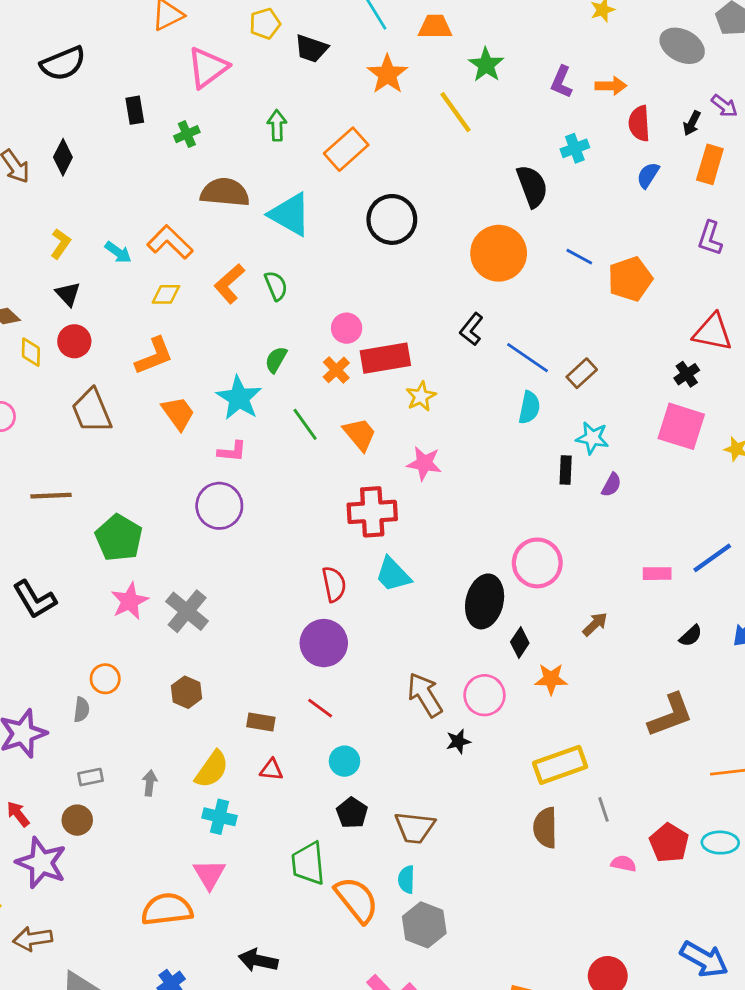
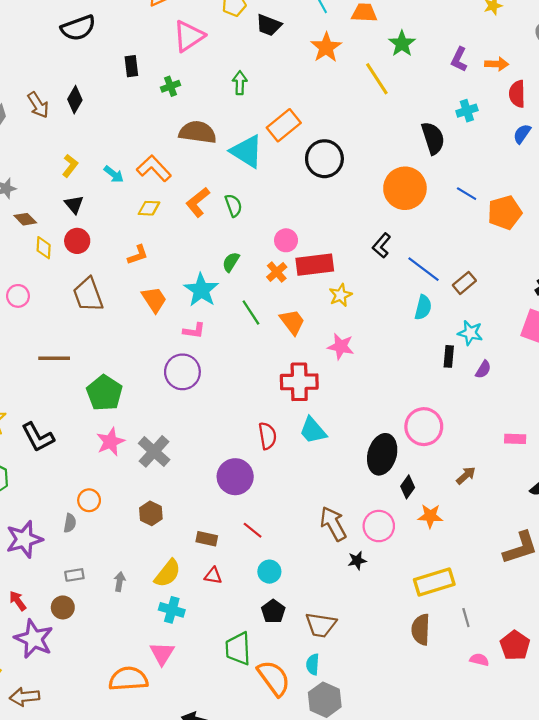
orange rectangle: (346, 149) -> (284, 125), moved
orange L-shape: (154, 356) -> (138, 255), size x0.7
purple circle: (324, 643) -> (235, 477), moved

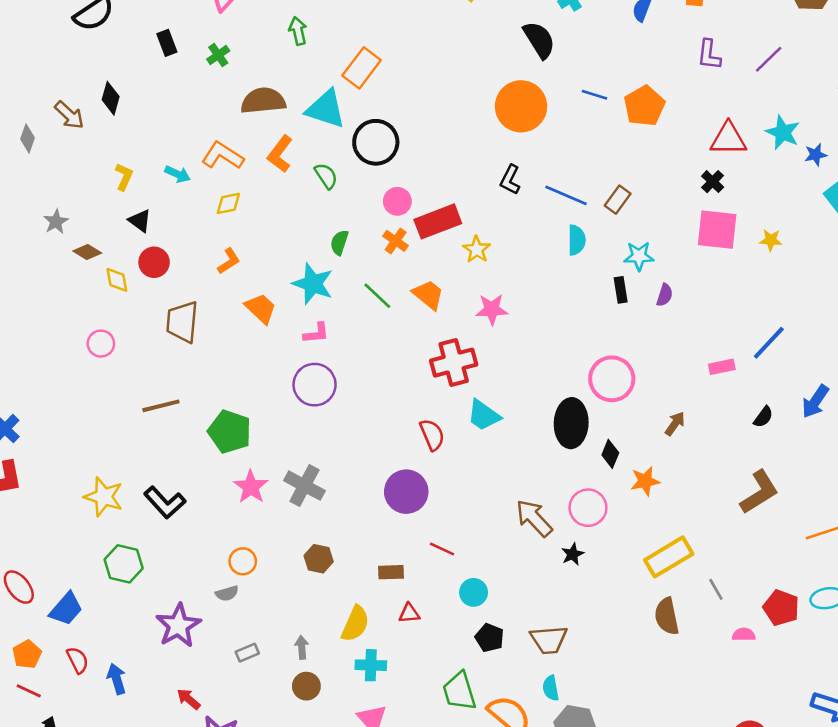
black circle: (324, 159) -> (376, 142), moved
orange L-shape: (198, 202) -> (280, 154), moved
brown trapezoid: (88, 295) -> (182, 322), turned 39
gray semicircle: (70, 523) -> (227, 593), turned 78
brown circle: (63, 607) -> (306, 686), moved

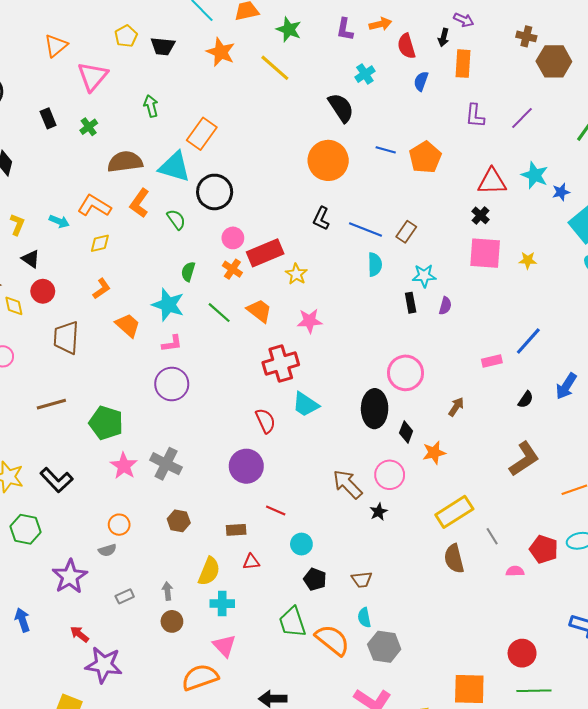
brown trapezoid: (549, 640) -> (362, 580), size x0.7

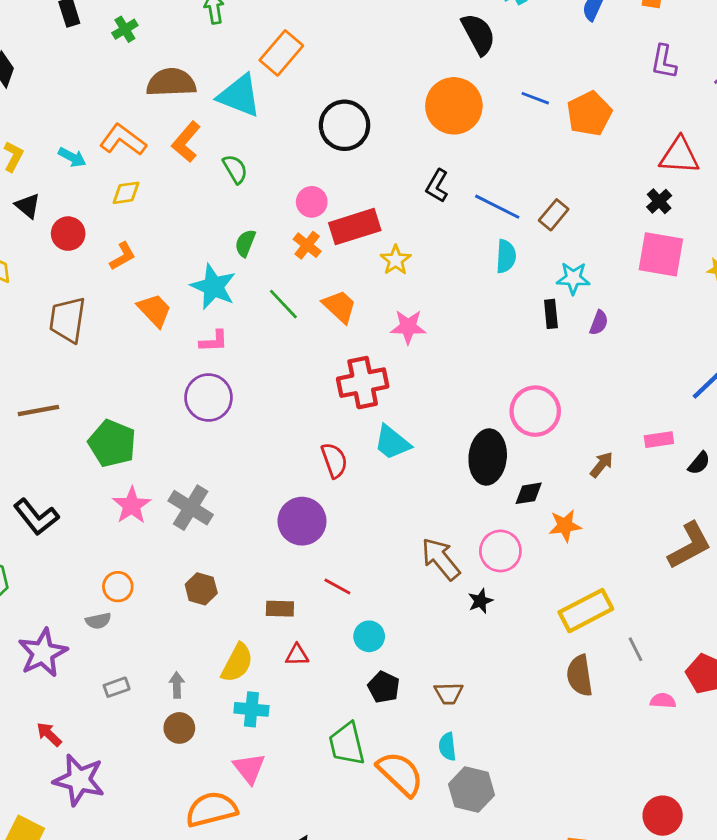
black circle: (215, 192) -> (345, 125), moved
red circle: (43, 291) -> (68, 234), moved
pink rectangle: (492, 361) -> (659, 440), moved
black diamond: (406, 432) -> (529, 493), turned 55

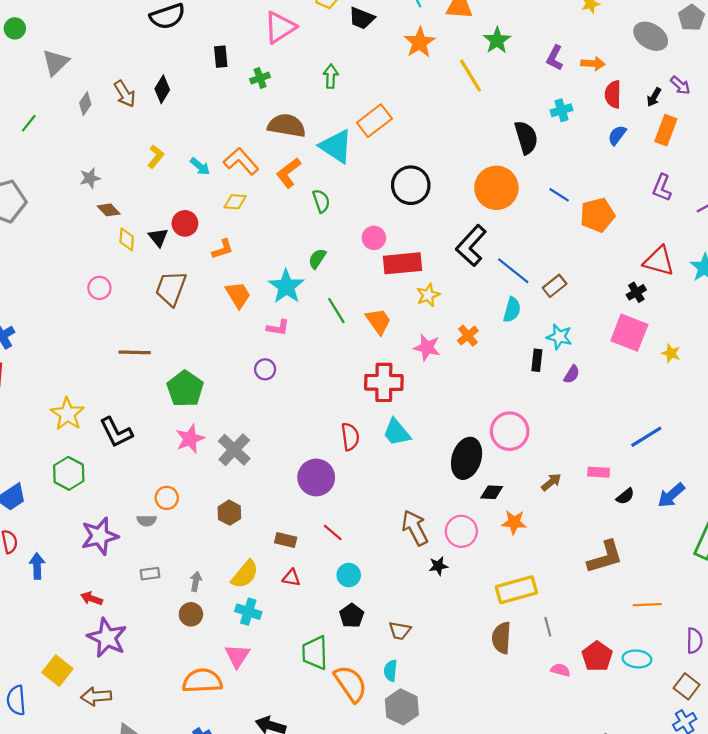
black L-shape: (437, 186) -> (471, 246), size x1.6
black triangle: (28, 206) -> (158, 237), moved
orange cross: (307, 245) -> (468, 336), moved
purple circle: (209, 397) -> (265, 369), size x0.6
red arrow: (49, 734) -> (92, 599), turned -35

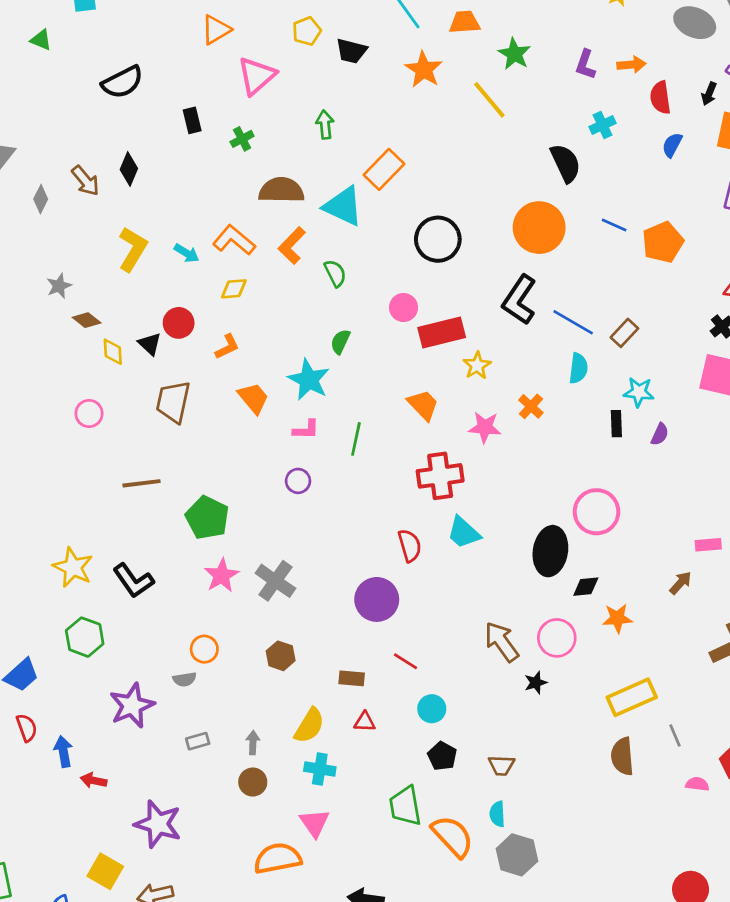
yellow L-shape: (156, 157) -> (133, 249), size x1.6
green line: (336, 311) -> (356, 439), moved, turned 52
brown arrow: (551, 482) -> (681, 583), moved
red arrow: (92, 599) -> (94, 780), moved

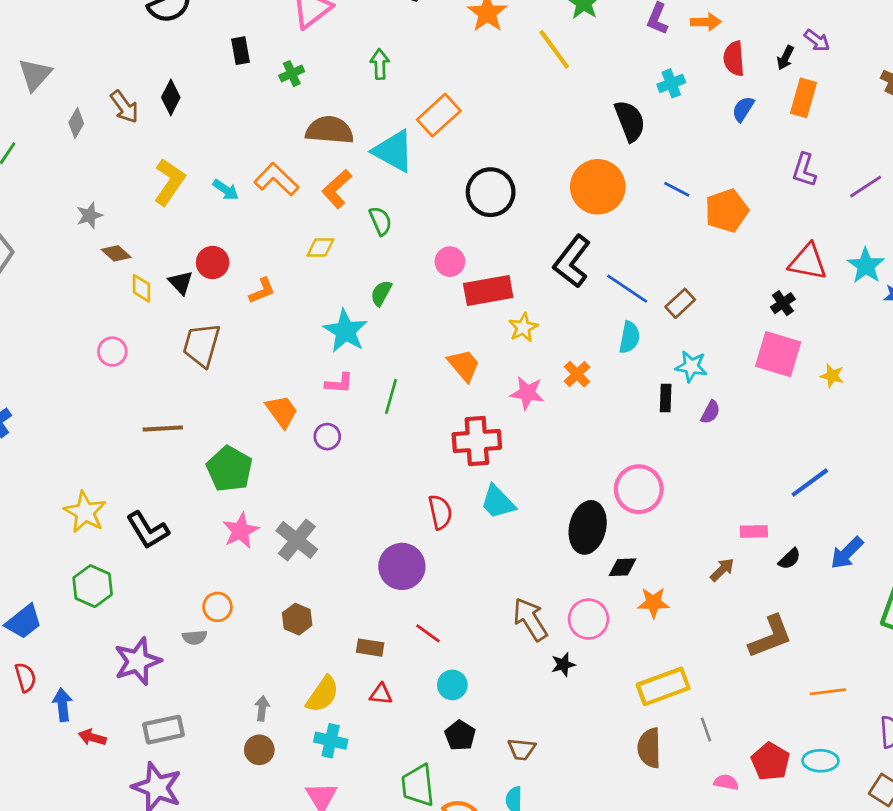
yellow diamond: (234, 289) -> (320, 247), moved
orange trapezoid: (253, 398) -> (282, 411), moved
gray rectangle: (198, 741) -> (164, 730), moved, size x1.6

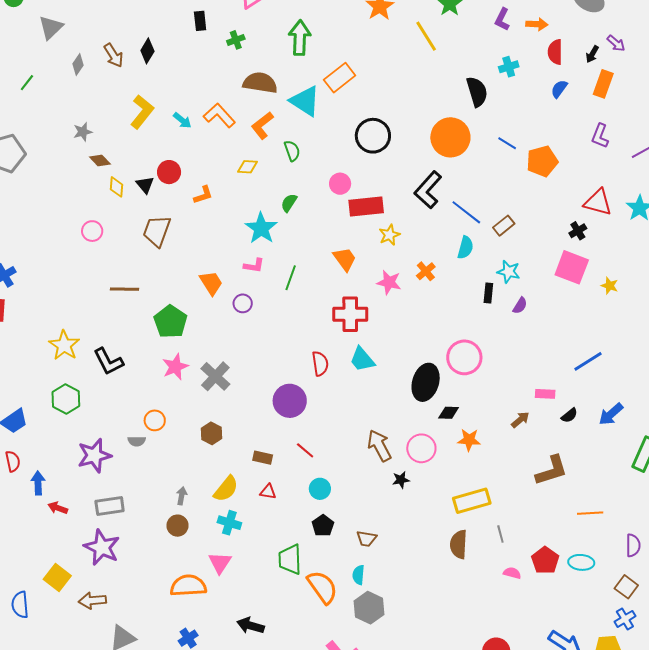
green arrow: (380, 64) -> (300, 38), size x1.6

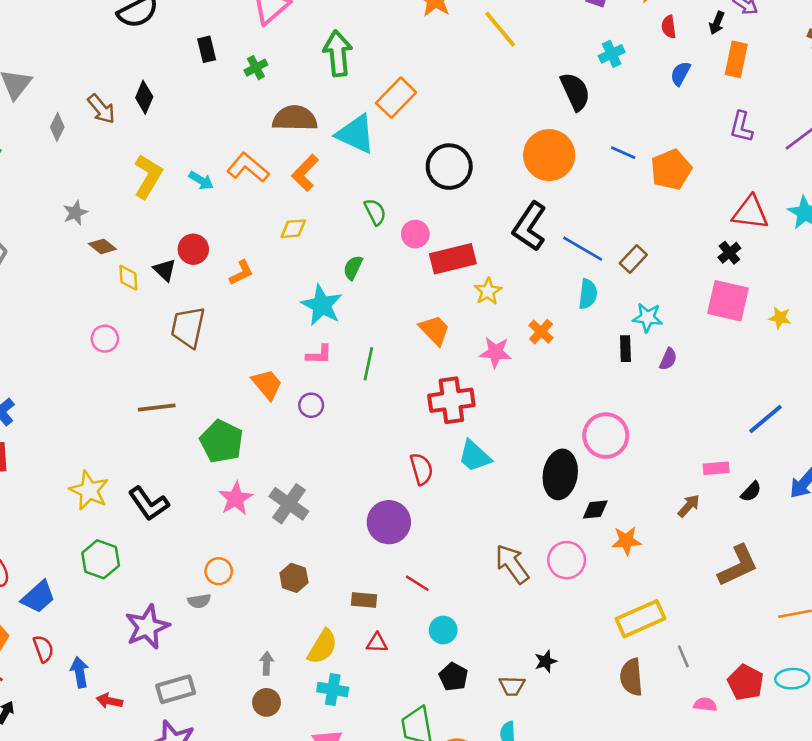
red semicircle: (555, 52) -> (669, 27), size x0.7
green semicircle: (292, 151) -> (375, 212), moved
black star: (401, 480) -> (546, 661), moved

